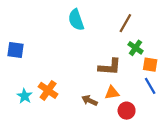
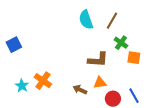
cyan semicircle: (76, 20) -> (86, 20), moved
blue square: (16, 50) -> (14, 45), turned -35
blue line: (150, 86) -> (134, 96), moved

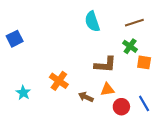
brown line: (112, 21) -> (134, 23), moved, turned 42
blue square: (14, 45) -> (15, 39), moved
orange cross: (43, 81) -> (59, 81), moved

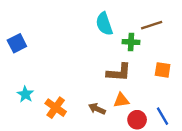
green cross: (130, 46) -> (131, 42), moved, turned -32
orange cross: (59, 81) -> (56, 108), moved
cyan star: (23, 93) -> (25, 94), moved

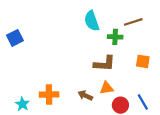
cyan star: (25, 94) -> (22, 104), moved
orange cross: (56, 108) -> (49, 94), turned -36

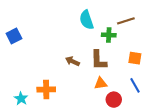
brown L-shape: (104, 64) -> (99, 60), turned 85
brown arrow: (85, 96) -> (72, 61), moved
blue line: (143, 102) -> (135, 85), moved

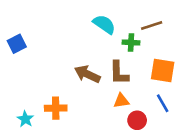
cyan semicircle: (87, 20) -> (104, 24), turned 144
orange square: (135, 58) -> (163, 70), size x1.5
brown arrow: (72, 61) -> (87, 74), size x1.5

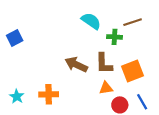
orange square: (163, 70) -> (133, 71), moved, turned -30
blue line: (163, 103) -> (142, 102), moved
cyan star: (25, 119) -> (17, 96), moved

